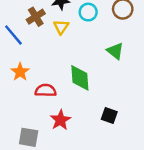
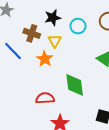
brown cross: (36, 17) -> (32, 33), turned -35
orange star: (20, 72) -> (45, 59), moved

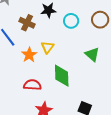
yellow triangle: (55, 41) -> (47, 47), moved
orange star: (45, 59) -> (29, 55), moved

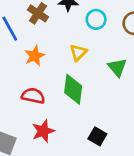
yellow triangle: (47, 47) -> (78, 53), moved

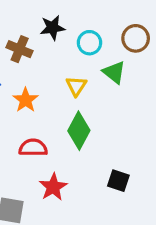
green triangle: (117, 67) -> (114, 72), moved
green diamond: (73, 89) -> (79, 131), turned 32

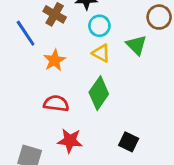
cyan circle: (89, 43) -> (99, 26), moved
yellow triangle: (76, 86) -> (101, 53), turned -42
red star: (53, 187) -> (70, 141), turned 30

